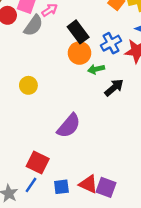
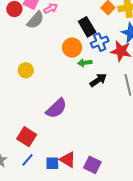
black rectangle: (78, 32) -> (87, 27), moved
blue line: (31, 185) -> (28, 160), moved
blue square: (61, 187) -> (52, 163), moved
purple square: (106, 187) -> (92, 165), moved

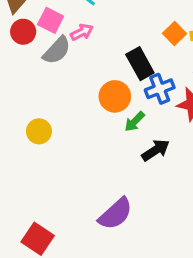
green arrow: (85, 63) -> (135, 122), turned -40
purple semicircle: (56, 108) -> (115, 214), moved

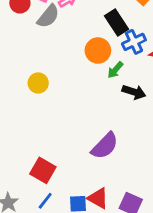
black arrow: (156, 150) -> (134, 92), turned 55

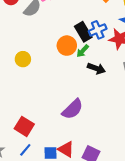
black rectangle: (116, 22) -> (83, 32), moved
orange circle: (98, 51) -> (67, 46), moved

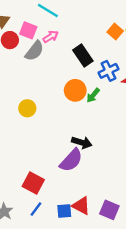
black rectangle: (83, 32) -> (83, 56), moved
black arrow: (96, 68) -> (82, 142), moved
purple semicircle: (73, 109) -> (71, 160), moved

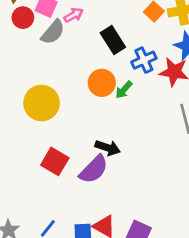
yellow circle: (27, 108) -> (42, 103), size x1.6
red square: (33, 183) -> (55, 161), moved

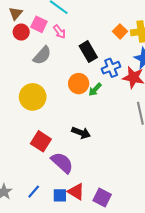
pink arrow: (74, 15) -> (59, 32), turned 80
gray semicircle: (53, 32) -> (42, 55), moved
purple semicircle: (94, 169) -> (62, 163), moved, turned -95

